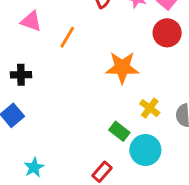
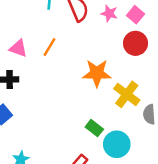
pink triangle: (31, 21) -> (18, 48), moved
yellow cross: (150, 108) -> (127, 94), moved, size x1.5

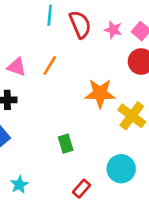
green rectangle: (94, 128) -> (66, 144), moved, turned 35

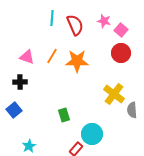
pink star: (113, 30) -> (104, 21), moved
orange star: (100, 93) -> (77, 61), moved
cyan circle: (121, 169) -> (92, 134), moved

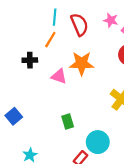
orange line: (52, 56) -> (50, 40), moved
pink triangle: (27, 57) -> (59, 76), moved
black cross: (20, 82) -> (30, 60), moved

